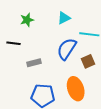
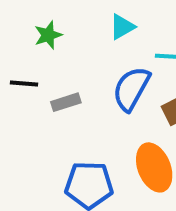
gray rectangle: (34, 63) -> (66, 102), moved

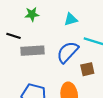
gray rectangle: (66, 102) -> (32, 51), size x1.5

